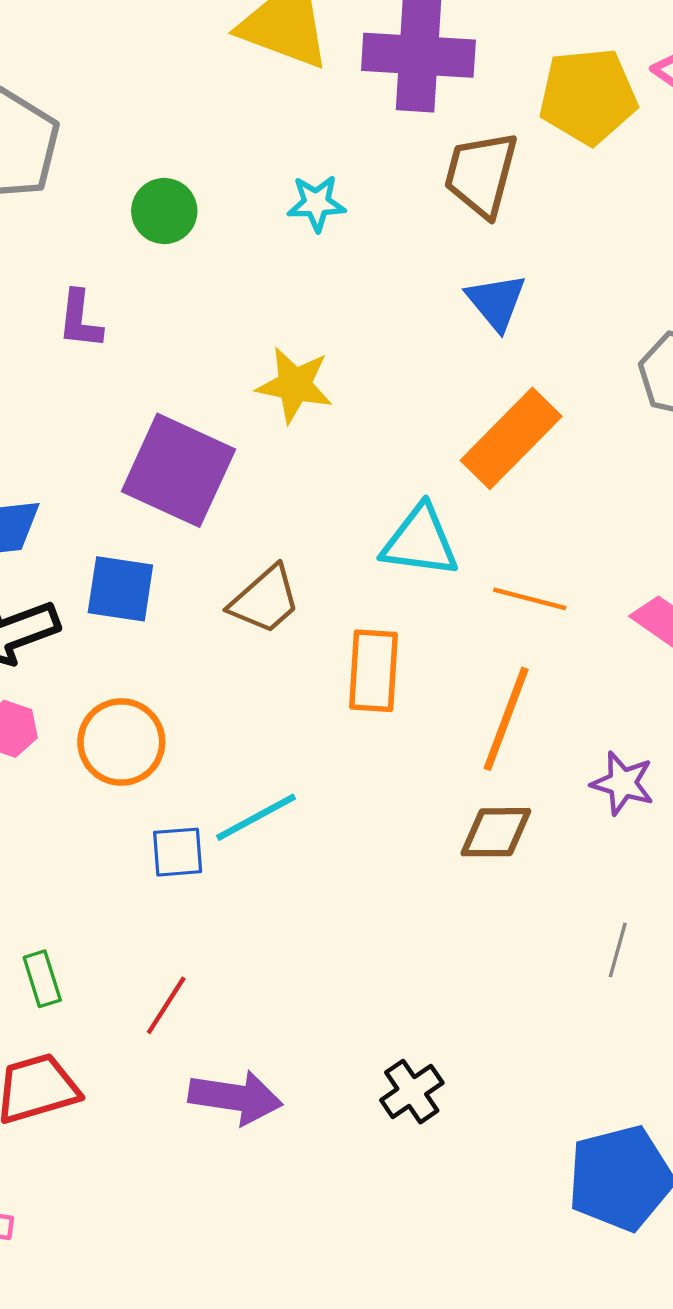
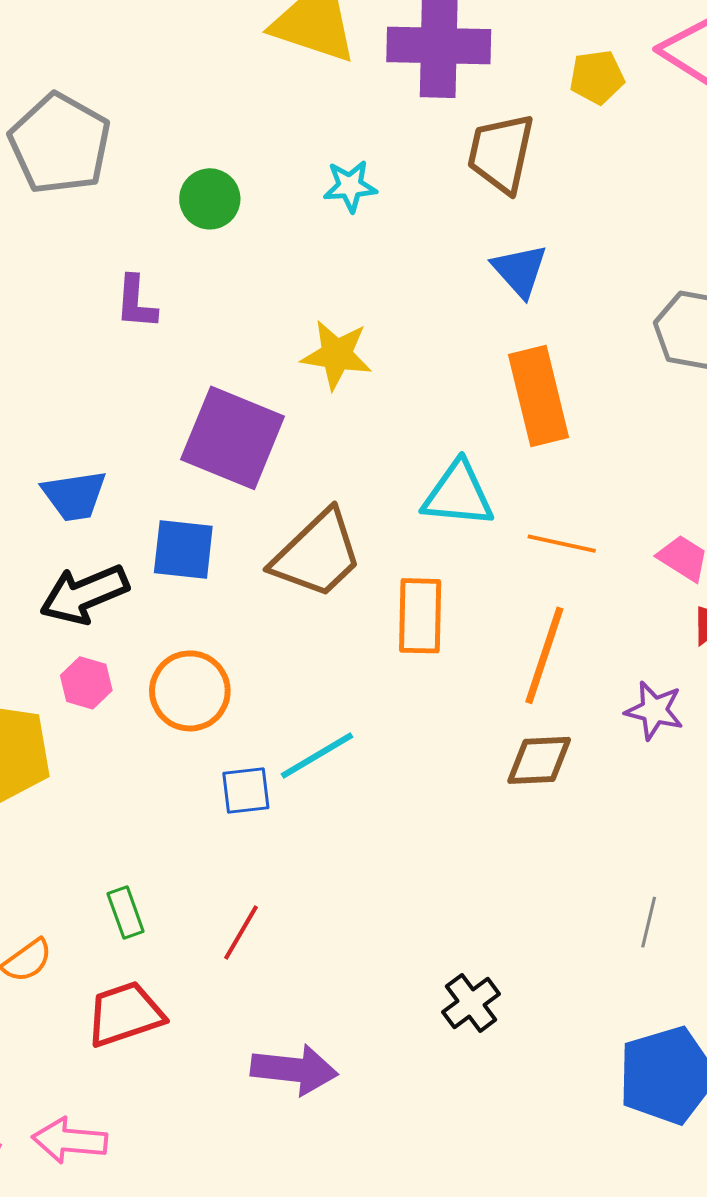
yellow pentagon: (588, 96) -> (597, 77), size x0.6
orange rectangle: (511, 438) -> (539, 396), turned -56
brown trapezoid: (265, 600) -> (317, 554), size x1.4
gray line: (618, 950) -> (649, 922), moved
purple arrow: (235, 1097) -> (294, 1070), moved

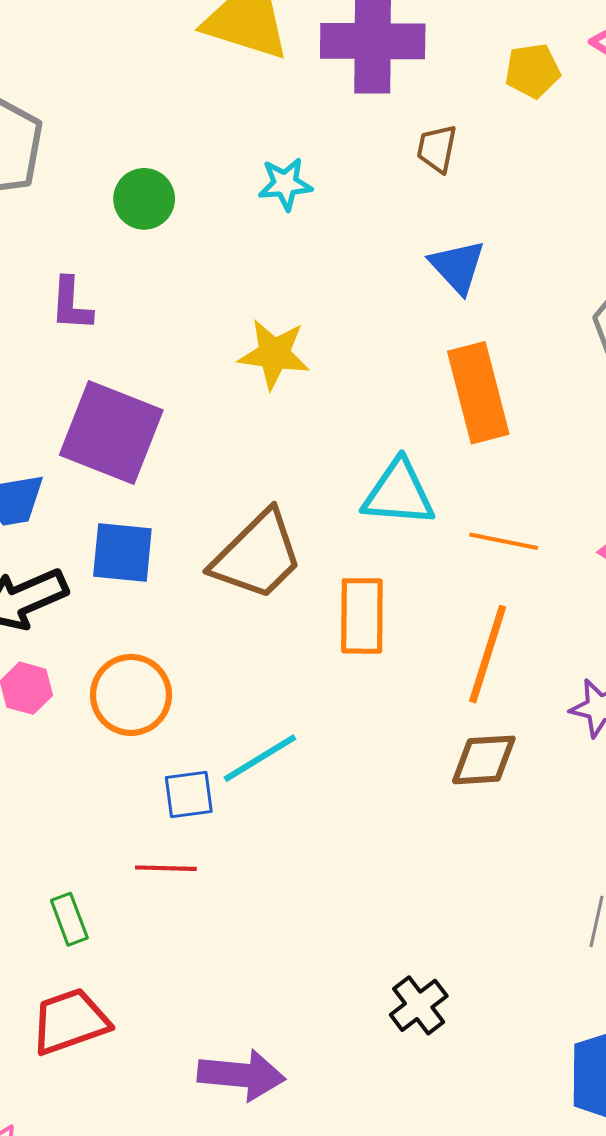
brown trapezoid: (501, 153) -> (437, 149), size x0.6
purple square: (233, 438) -> (111, 433), moved
red line: (241, 932) -> (166, 868), moved, turned 62

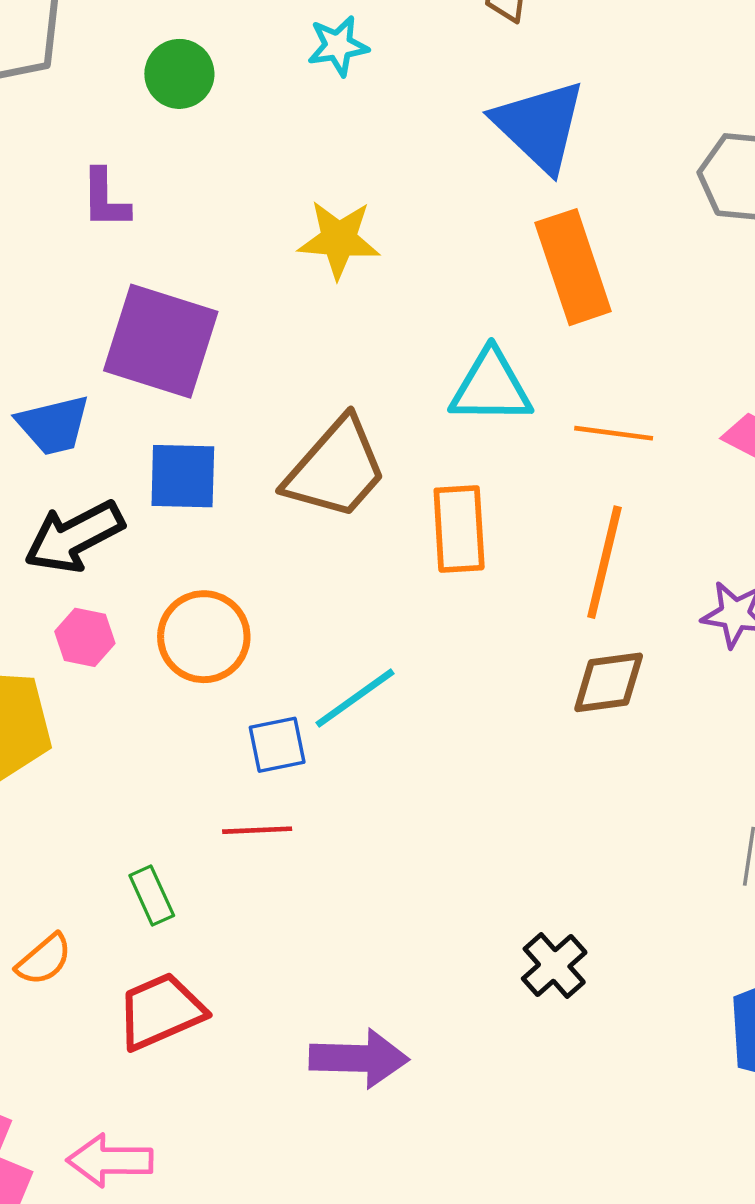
blue triangle: (457, 267) -> (540, 126), size x1.5

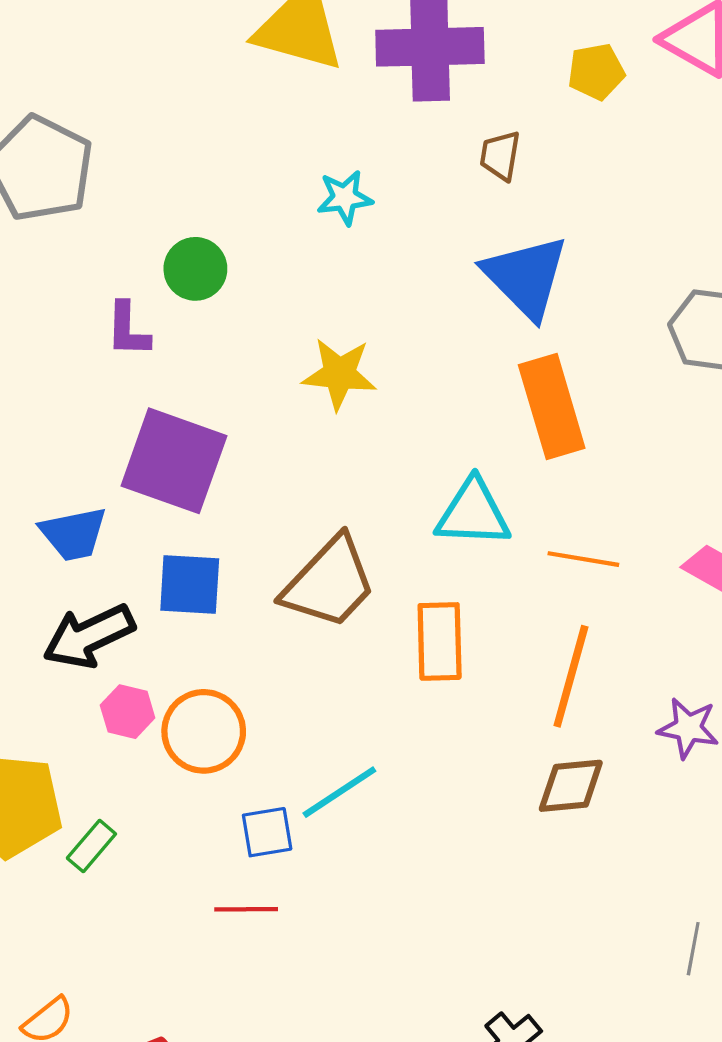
green circle: (179, 74) -> (195, 269), moved
pink hexagon: (85, 637) -> (128, 712), moved
green rectangle: (152, 895) -> (91, 846), moved, turned 63

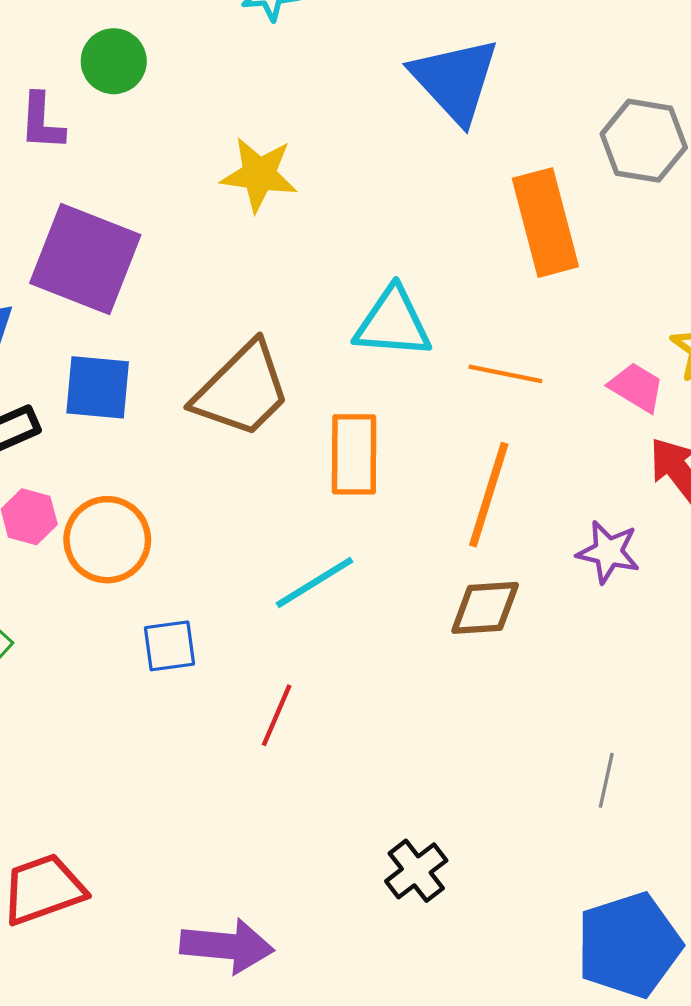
orange rectangle: (552, 407) -> (545, 223), moved
cyan line: (339, 792) -> (315, 582), moved
red line: (246, 909) -> (277, 715), moved, turned -68

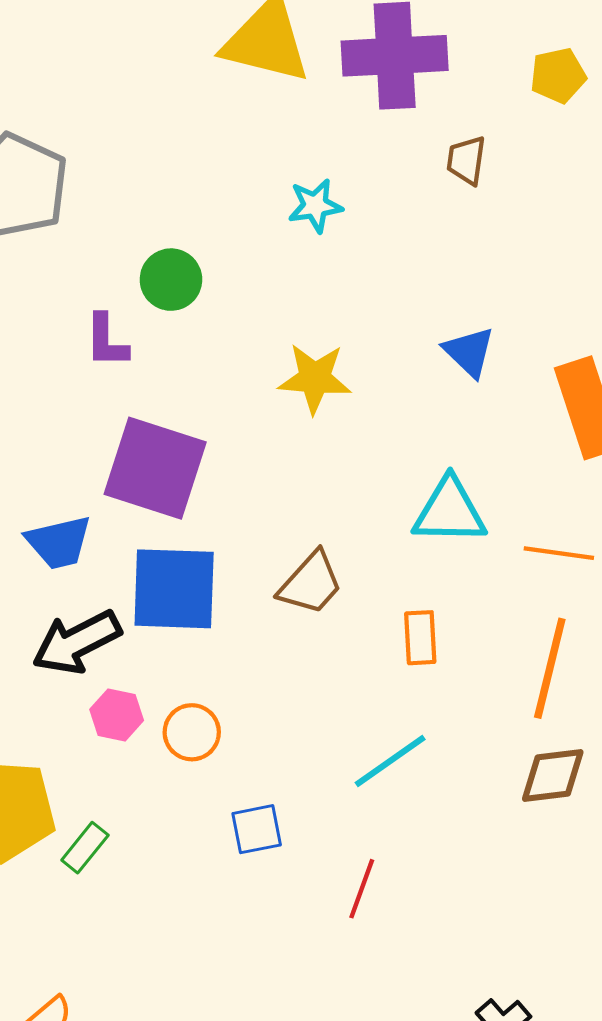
blue triangle: (455, 80) -> (469, 352), moved, size x0.6
blue square: (98, 387) -> (174, 589), size x1.4
brown trapezoid: (242, 390) -> (311, 583), size x0.7
orange rectangle: (354, 454) -> (420, 638), size x0.7
orange circle: (107, 540) -> (192, 732), size x0.7

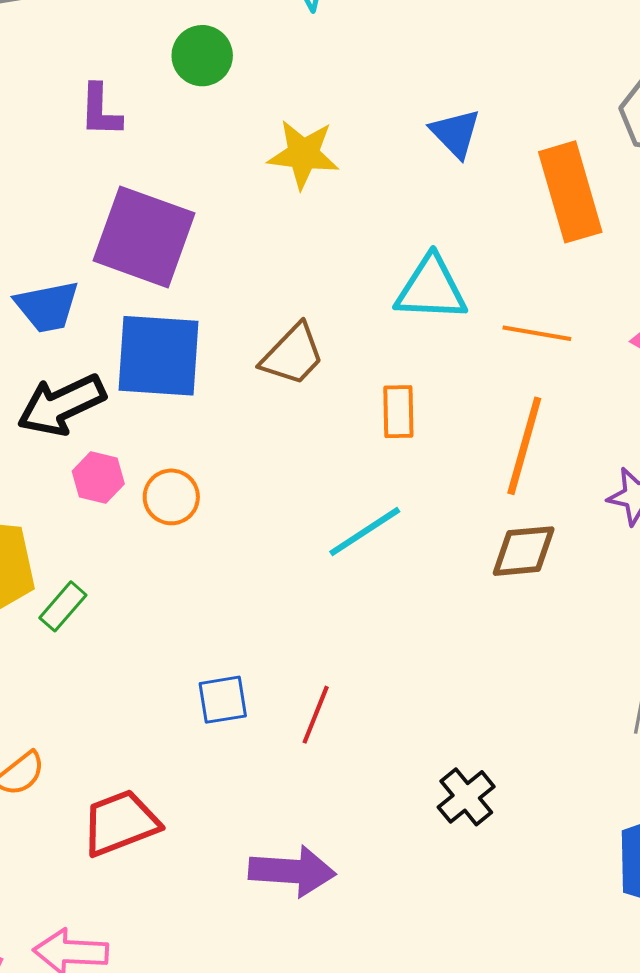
green circle: (171, 280) -> (202, 56), moved
blue square: (257, 829) -> (223, 700), moved
red line: (362, 889) -> (316, 715), moved

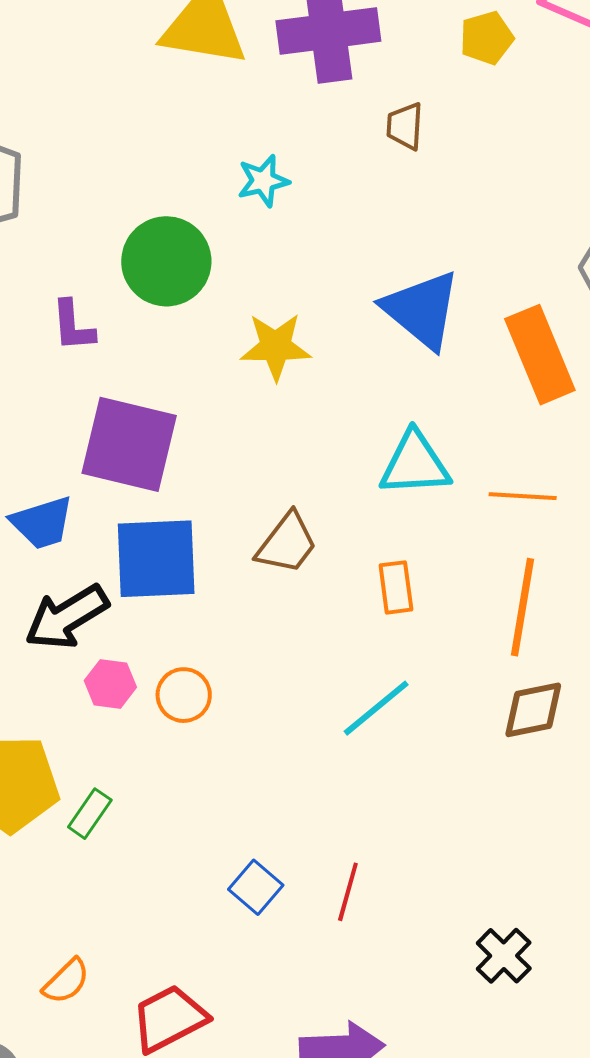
green circle: (202, 56) -> (166, 261), size x1.5
blue triangle: (455, 133) -> (422, 310), size x1.6
blue square: (223, 700) -> (256, 887), turned -34

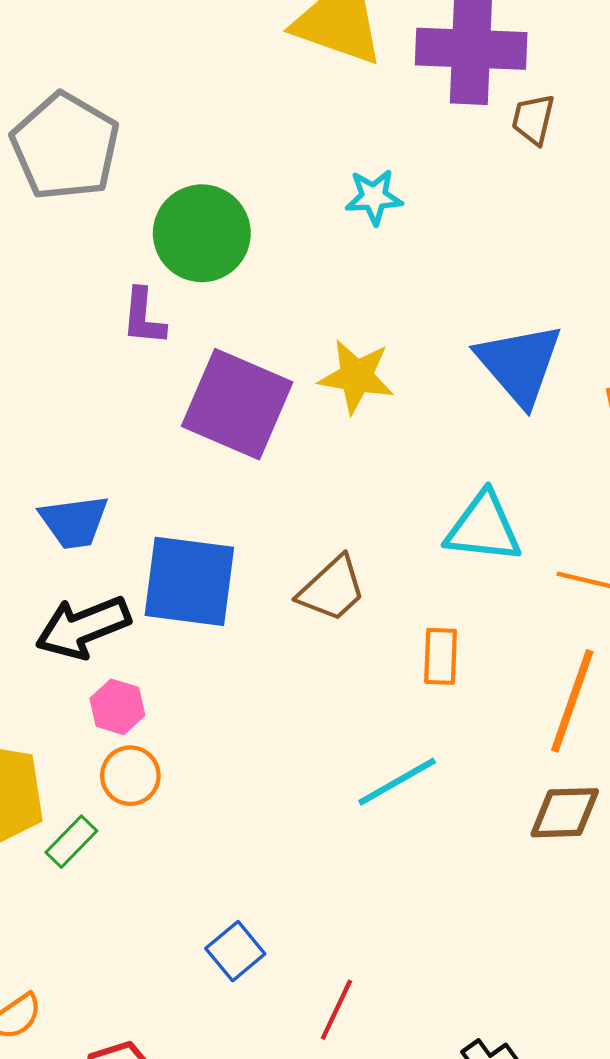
brown trapezoid: (405, 126) -> (533, 119), moved
green circle: (166, 261) -> (202, 233), moved
purple square: (129, 444) -> (237, 404), moved
orange circle: (184, 695) -> (130, 776), moved
red line: (348, 892) -> (336, 1010), moved

